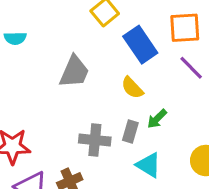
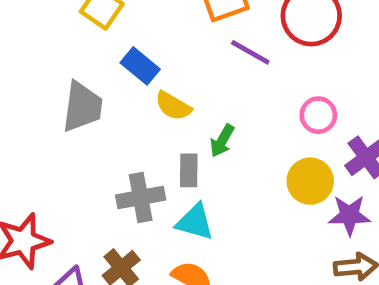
blue rectangle: (140, 45) -> (140, 66), moved, size x0.7
cyan triangle: (149, 165) -> (195, 222), moved

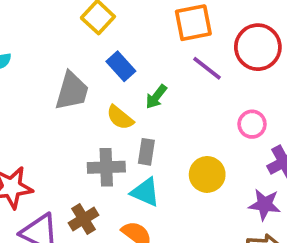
yellow semicircle: (173, 106) -> (120, 118), moved
green arrow: (222, 141) -> (156, 97), moved
yellow circle: (310, 181) -> (207, 174), moved

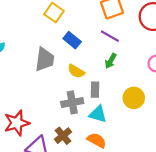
purple line: (207, 68) -> (110, 36), moved
green arrow: (156, 97) -> (111, 61), moved

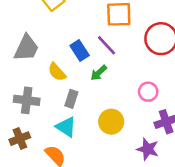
blue rectangle: (72, 40) -> (80, 50), moved
gray cross: (72, 102) -> (27, 100), moved

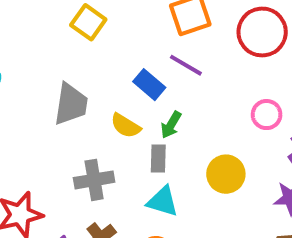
green arrow: (99, 73) -> (171, 125), moved

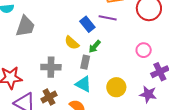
purple line: (186, 65) -> (108, 18), turned -30
gray trapezoid: (71, 104) -> (25, 26), moved
yellow circle: (226, 174) -> (116, 87), moved

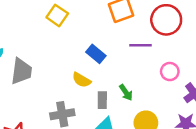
purple line: (108, 18) -> (141, 45), moved
green arrow: (95, 47) -> (126, 92), moved, turned -64

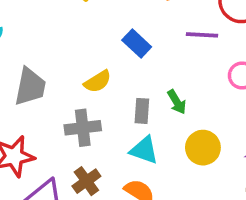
gray trapezoid: (22, 71) -> (30, 87), moved
yellow semicircle: (81, 80) -> (98, 81), moved, turned -66

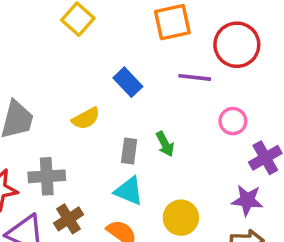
gray cross: (83, 128) -> (47, 176), moved
yellow circle: (203, 148) -> (181, 218), moved

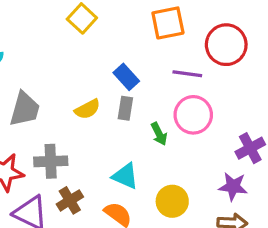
pink circle: (233, 121) -> (193, 115), moved, size x1.5
gray rectangle: (129, 151) -> (125, 108), moved

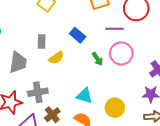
gray rectangle: (125, 108) -> (42, 41), moved
green arrow: (159, 134) -> (97, 59), moved

